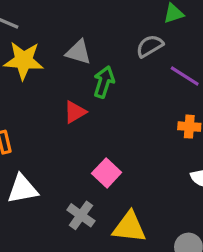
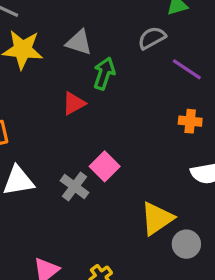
gray cross: (81, 215) -> (75, 187), moved
yellow triangle: (129, 227) -> (157, 218), moved, turned -42

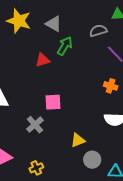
pink square: (105, 166) -> (53, 102), turned 30
gray cross: (75, 187) -> (35, 125), moved
yellow triangle: (157, 218) -> (78, 140), size x0.7

